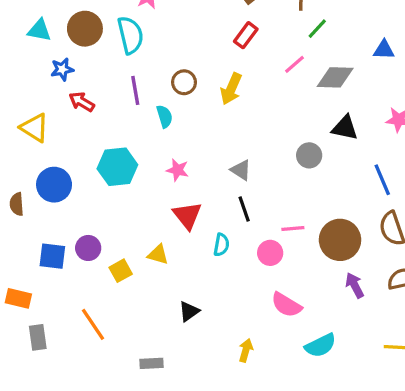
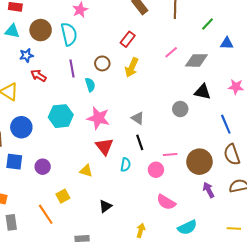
green line: (317, 29) -> (208, 24), moved
red rectangle: (246, 35) -> (128, 39), moved
pink star: (178, 170) -> (98, 118), size x1.6
blue square: (52, 256) -> (14, 162), moved
yellow square: (121, 271) -> (63, 196), moved

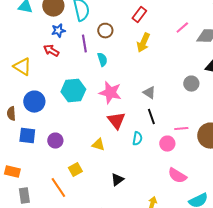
blue star: (26, 55) -> (58, 31), moved
brown circle: (102, 63) -> (105, 31), moved

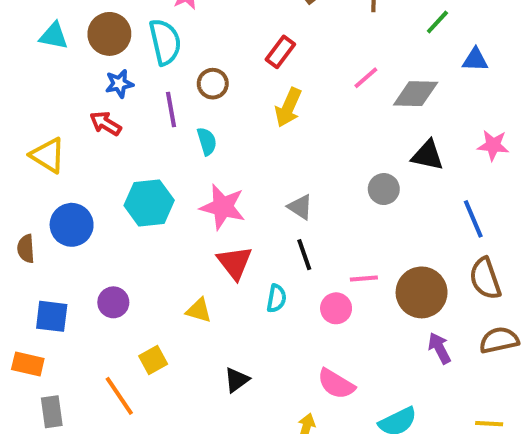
blue square: (27, 136) -> (52, 316), moved
pink semicircle: (177, 176) -> (336, 384), moved

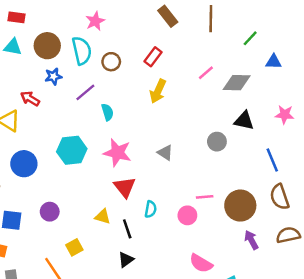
brown circle: (213, 84) -> (111, 62), moved
purple line: (171, 109) -> (85, 92), turned 60
red arrow: (105, 123) -> (30, 99), moved
black line: (304, 255) -> (127, 229), moved
pink semicircle: (336, 384) -> (201, 263), moved

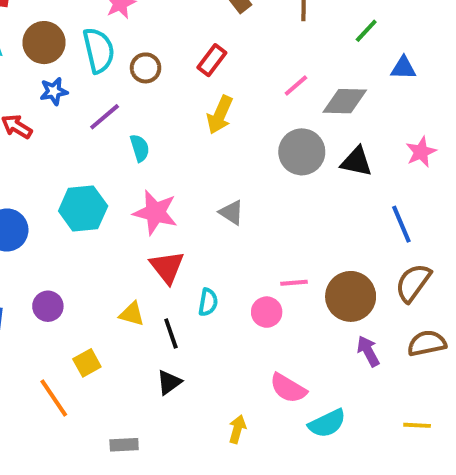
pink star: (285, 115) -> (421, 152), turned -30
gray circle: (217, 142) -> (302, 152), moved, size x1.5
brown semicircle: (280, 197) -> (413, 283), turned 55

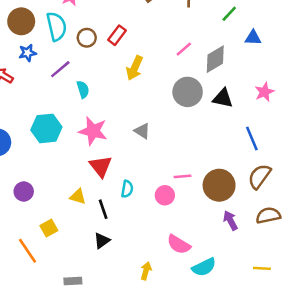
red rectangle: (212, 60) -> (117, 35), moved
gray diamond: (345, 101) -> (215, 59), turned -32

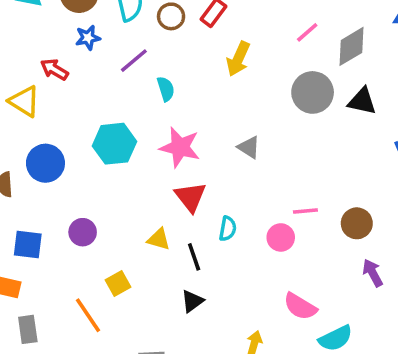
brown circle: (219, 185) -> (357, 223), size x0.7

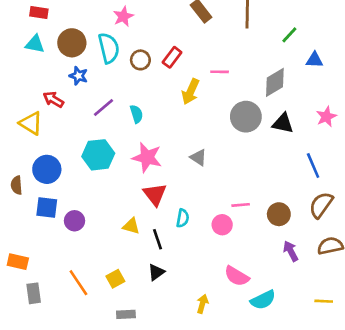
pink line: (307, 32) -> (220, 72), moved, turned 42
blue star: (88, 38) -> (78, 76), turned 30
purple line: (134, 61) -> (104, 107), moved
blue square: (28, 245) -> (47, 208), moved
yellow square: (118, 283) -> (115, 279), moved

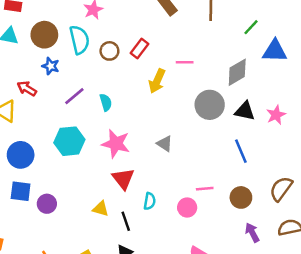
blue triangle: (314, 60) -> (275, 51), size x1.5
pink star: (326, 117) -> (276, 115), moved
blue line: (313, 165) -> (241, 151), moved

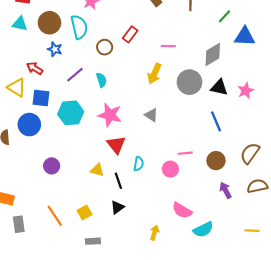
brown circle: (109, 51) -> (105, 47), moved
yellow arrow: (157, 81) -> (154, 74), moved
blue square: (21, 191) -> (41, 98), moved

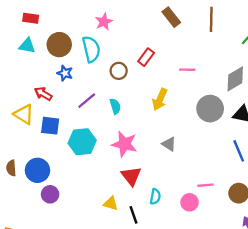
yellow arrow: (154, 74) -> (160, 99), moved
blue circle: (29, 125) -> (37, 170), moved
purple circle: (52, 166) -> (50, 194), moved

